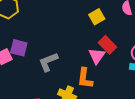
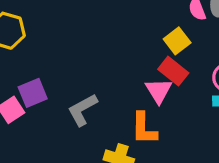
yellow square: (97, 17) -> (177, 41), moved
purple square: (19, 48) -> (33, 93), turned -30

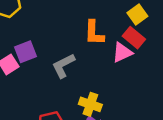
pink triangle: (159, 91) -> (122, 52), turned 35
orange L-shape: (144, 129) -> (94, 33), moved

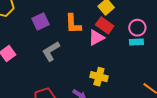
purple square: (26, 52) -> (40, 21), moved
yellow cross: (90, 104) -> (99, 77), moved

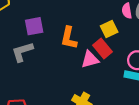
gray L-shape: (51, 51) -> (22, 52), moved

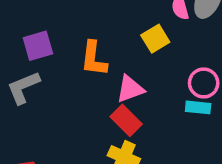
red rectangle: (102, 48) -> (126, 120), moved

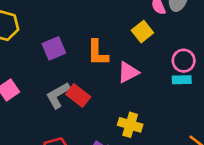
gray L-shape: (23, 87) -> (58, 95), moved
red rectangle: (126, 120) -> (78, 96), moved

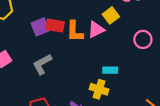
pink triangle: (128, 72) -> (96, 30), moved
cyan rectangle: (182, 80) -> (110, 70), moved
red rectangle: (78, 96) -> (55, 26), moved, turned -30

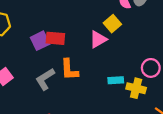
orange L-shape: (75, 31) -> (69, 70), moved
pink circle: (143, 39) -> (151, 68), moved
yellow cross: (99, 89) -> (136, 88), moved

